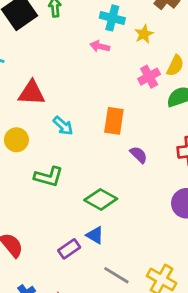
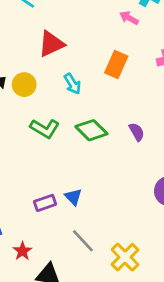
red triangle: (32, 93) -> (51, 44), turned -44
orange rectangle: (114, 121) -> (116, 64), moved
green diamond: (101, 199) -> (91, 130), moved

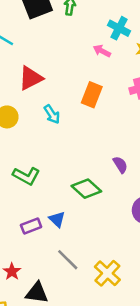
green L-shape: (45, 128) -> (26, 176), moved
green diamond: (91, 130) -> (86, 189), moved
purple semicircle: (137, 132) -> (120, 165), moved

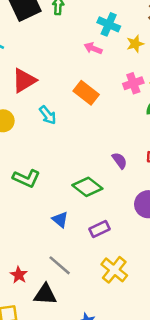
orange rectangle: (92, 95) -> (86, 93), turned -70
purple rectangle: (31, 226) -> (99, 229), moved
gray line: (68, 260) -> (60, 265), moved

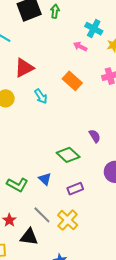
green L-shape: (26, 178) -> (17, 185), moved
yellow cross: (114, 270) -> (68, 220), moved

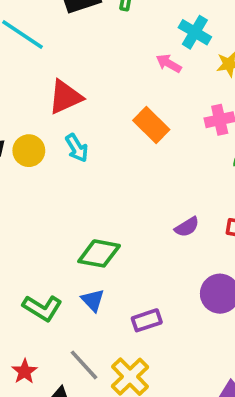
cyan arrow: (41, 96) -> (77, 148), moved
purple semicircle: (95, 136) -> (187, 227), turned 88
green diamond: (68, 155) -> (99, 253), moved, turned -35

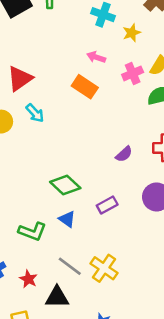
pink arrow: (169, 63) -> (96, 57), moved
green diamond: (99, 253) -> (65, 185), turned 44
purple rectangle: (147, 320) -> (107, 205), moved

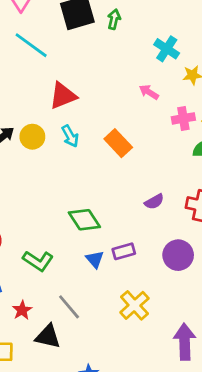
orange rectangle: (85, 87) -> (118, 143), moved
blue triangle: (67, 219) -> (95, 259), moved
yellow cross: (104, 268) -> (134, 305), moved

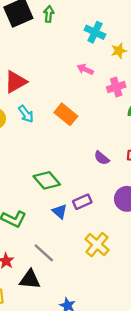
purple semicircle: (154, 202) -> (102, 158), turned 77

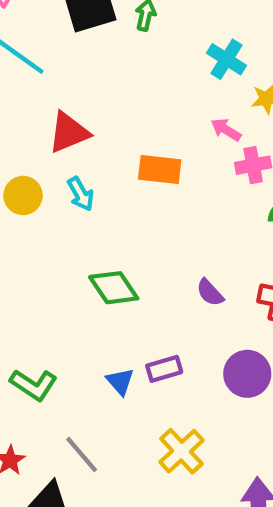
pink arrow: (85, 69) -> (226, 130), moved
orange rectangle: (66, 114) -> (160, 170), moved, turned -40
green diamond: (47, 180) -> (114, 288), moved

